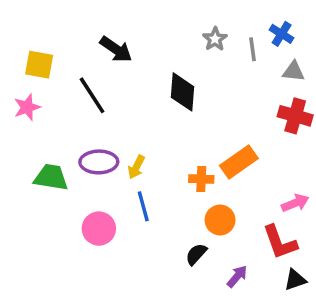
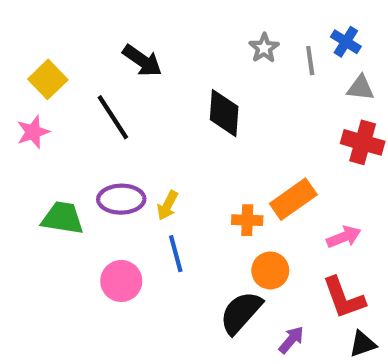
yellow square: (39, 65) -> (48, 79), turned 36
pink arrow: (295, 203) -> (344, 237), moved
black semicircle: (196, 254) -> (241, 312), size x1.6

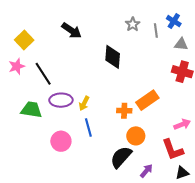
black line: (113, 117) -> (43, 74), moved
pink arrow: (344, 237) -> (182, 124), moved

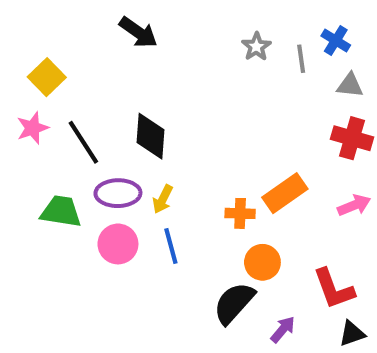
black arrow: (72, 31) -> (138, 32), moved
black diamond: (113, 57) -> (151, 136), moved
pink arrow: (182, 124) -> (354, 205), moved
pink circle: (61, 141) -> (118, 244), moved

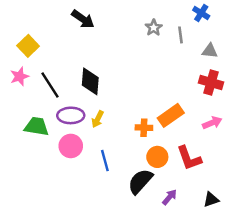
blue cross: (336, 40) -> (201, 13), moved
blue line: (171, 246) -> (105, 161), moved
red L-shape: (334, 289) -> (189, 158), moved

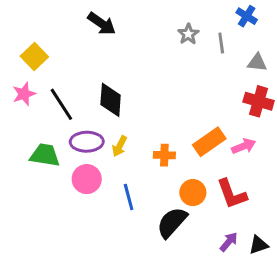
pink arrow: (212, 123) -> (244, 146), moved
orange cross: (144, 128) -> (164, 155), moved
purple arrow: (170, 197) -> (229, 242), moved

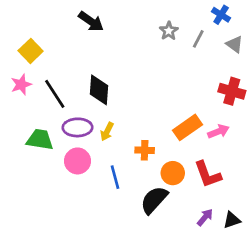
gray line: (221, 43) -> (198, 39), turned 36
gray triangle: (257, 62) -> (234, 44), moved, turned 30
orange cross: (164, 155) -> (145, 150), moved

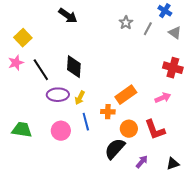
orange rectangle: (188, 127) -> (126, 95), moved
green trapezoid: (40, 140) -> (22, 130), moved
pink circle: (78, 161) -> (61, 131), moved
blue line: (115, 177) -> (86, 122), moved
purple arrow: (205, 217) -> (142, 162), moved

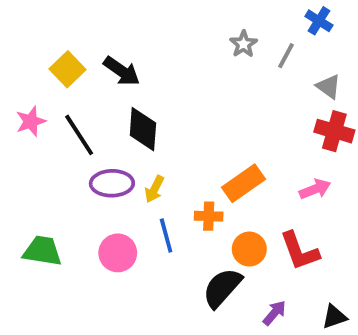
black arrow: (68, 16) -> (122, 71), moved
gray triangle: (175, 33) -> (329, 87), moved
yellow square: (23, 38) -> (67, 69), moved

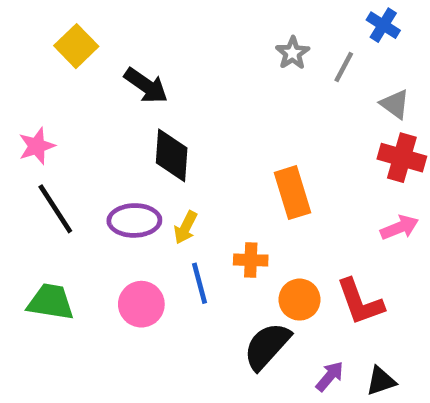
yellow square: (67, 69) -> (76, 46), moved
black line: (79, 135) -> (55, 209), moved
orange rectangle: (243, 183) -> (293, 193), moved, turned -72
pink arrow: (315, 189) -> (400, 227), moved
black triangle: (334, 317) -> (381, 381), moved

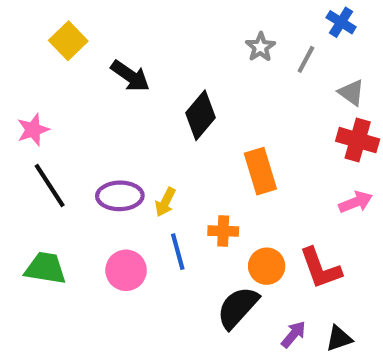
black diamond: (172, 155) -> (200, 115), moved, turned 36

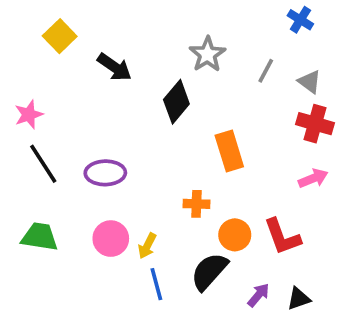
gray star: (260, 47) -> (207, 54), moved, size x1.4
gray line: (306, 59) -> (266, 71), moved
yellow arrow: (165, 202) -> (147, 246), moved
blue line: (178, 252) -> (156, 284), moved

